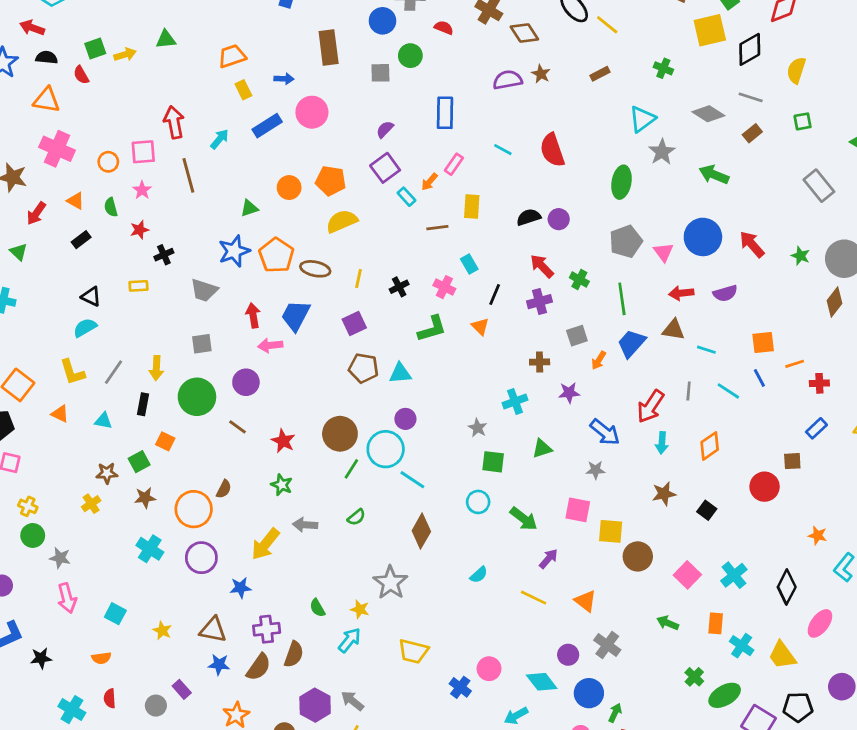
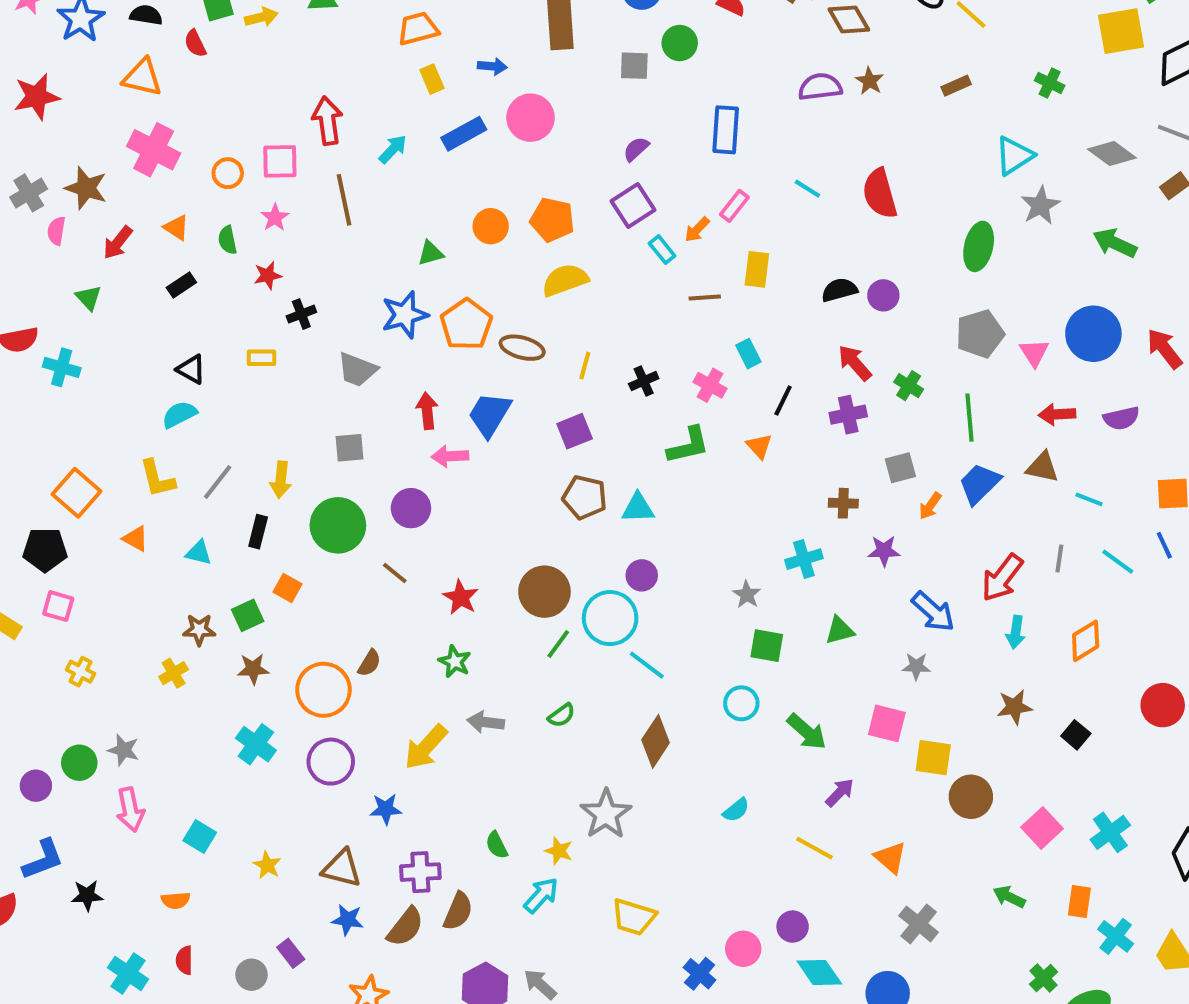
green circle: (33, 535) -> (79, 763), moved
purple circle: (568, 655) -> (793, 927), moved

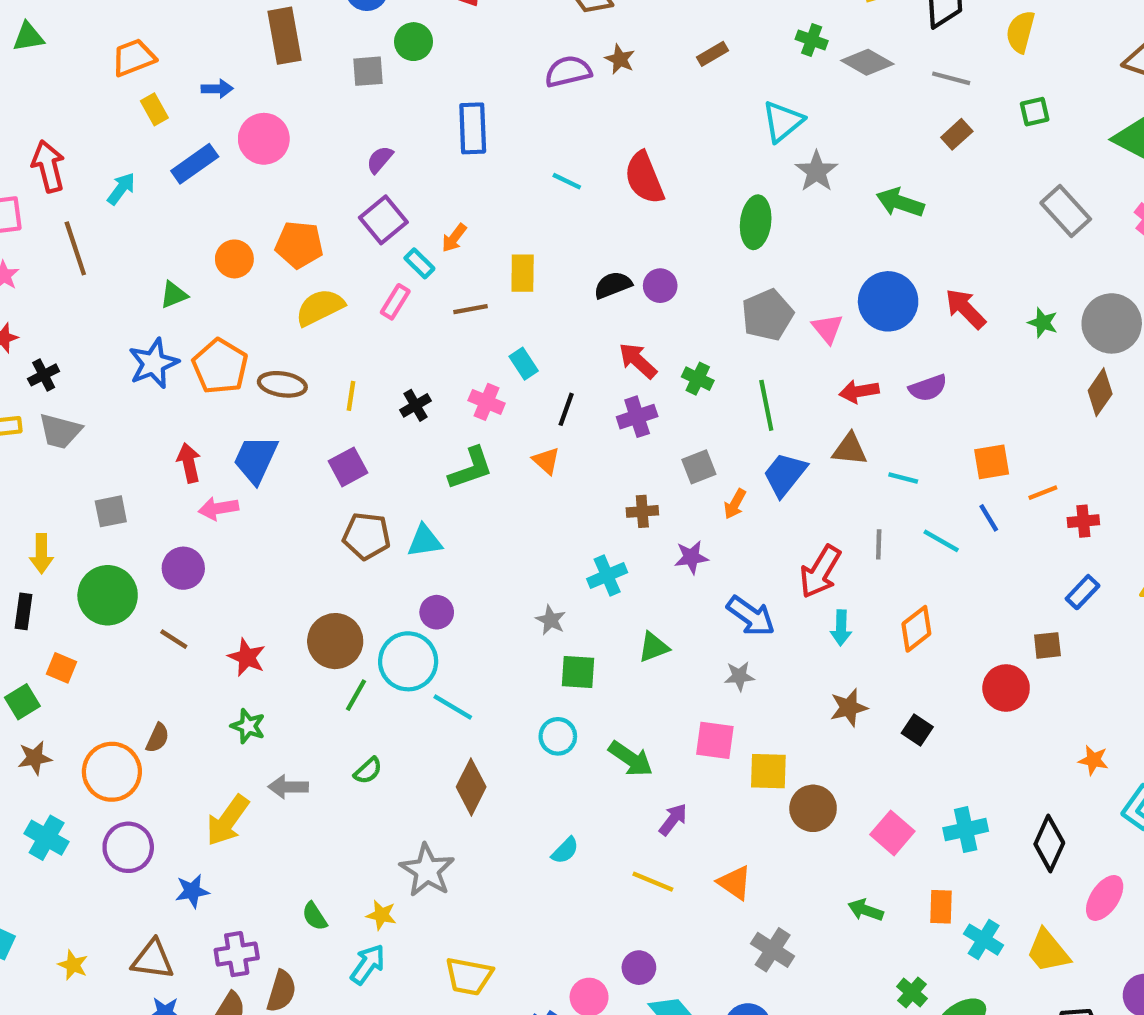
gray diamond: (1112, 154) -> (867, 62), moved
pink rectangle: (734, 206) -> (395, 302), moved
gray trapezoid: (357, 370) -> (60, 431), moved
cyan cross: (1110, 832) -> (966, 830), turned 30

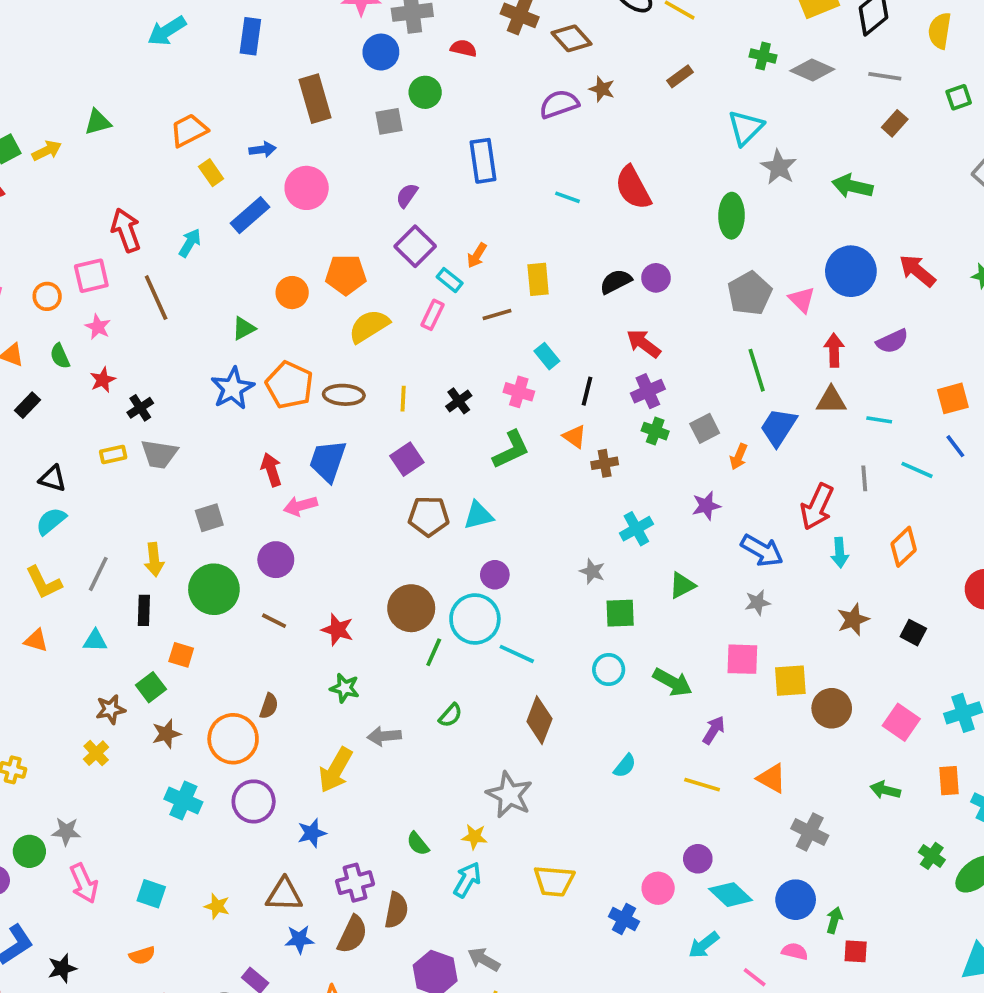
green cross: (698, 379) -> (655, 431), moved
red arrow: (859, 391) -> (834, 350), turned 104
brown cross: (642, 511) -> (605, 463), moved

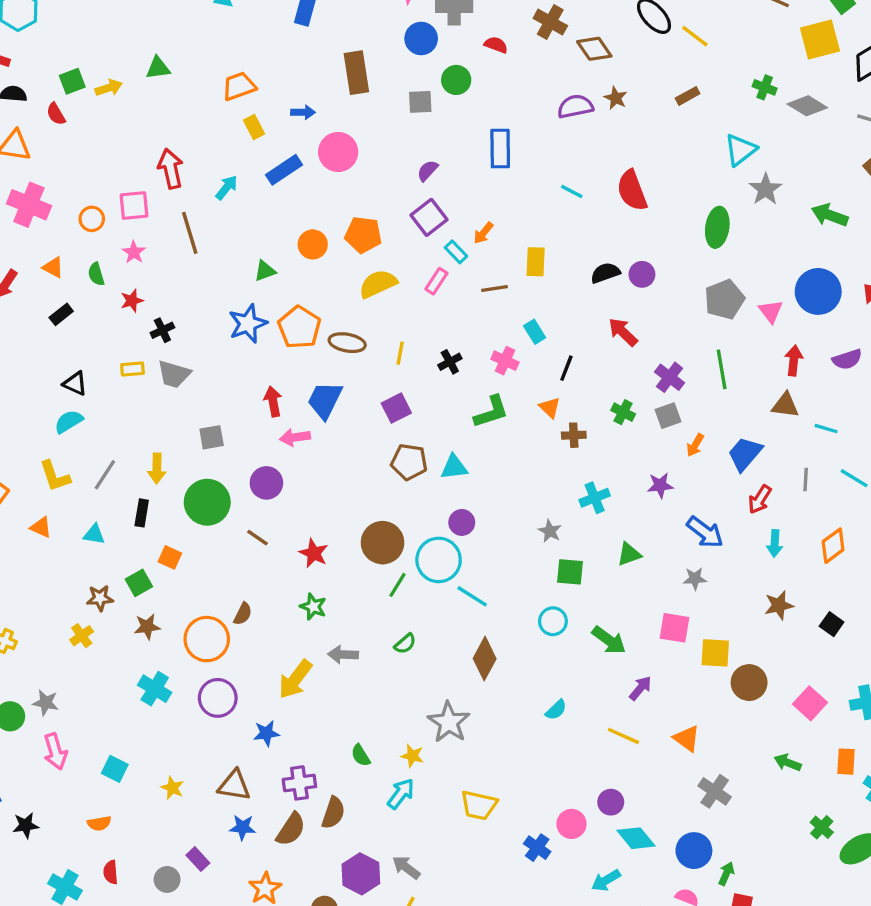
purple cross: (648, 391) -> (670, 377), moved, turned -36
blue trapezoid: (778, 427) -> (745, 454), moved
red arrow: (817, 507) -> (760, 499), size x0.7

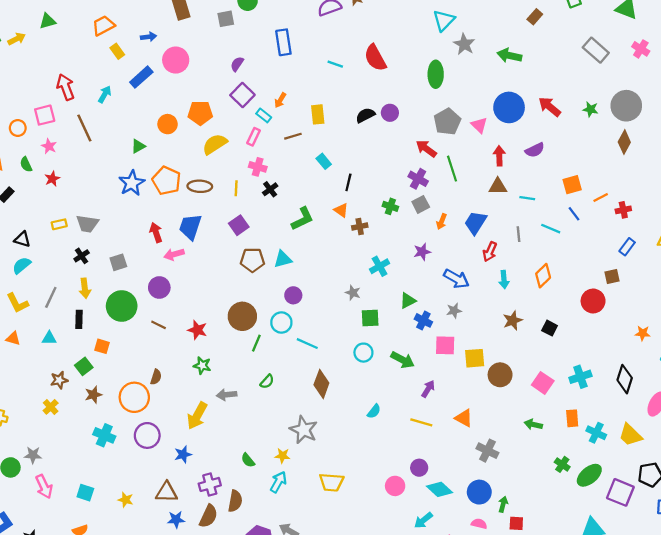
black cross: (162, 330) -> (82, 256), moved
red arrow: (623, 332) -> (426, 149), moved
pink cross: (505, 361) -> (258, 167), moved
cyan circle: (439, 560) -> (281, 323), size x0.7
blue cross: (537, 848) -> (423, 320), moved

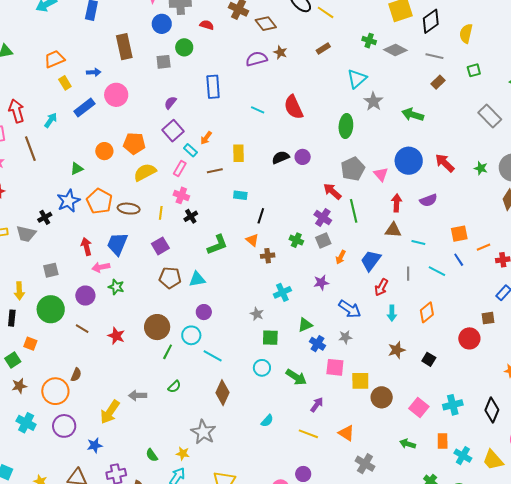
cyan rectangle: (324, 161) -> (240, 195), turned -48
black cross: (82, 256) -> (45, 217), moved
green star: (202, 366) -> (116, 287), moved

